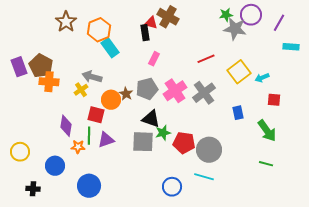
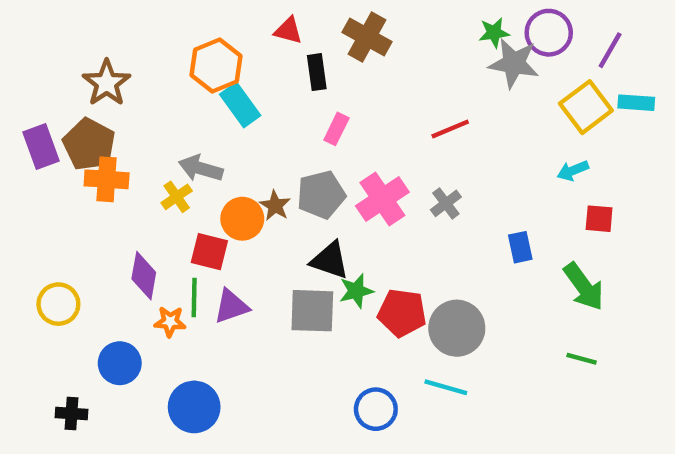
brown star: (66, 22) -> (107, 83), moved
red triangle: (151, 23) -> (288, 30), moved
yellow square: (239, 72) -> (586, 107), moved
gray cross: (204, 93) -> (446, 203), size x0.6
yellow circle: (20, 152) -> (58, 304), moved

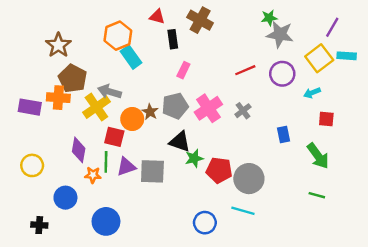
purple circle: (549, 33) -> (282, 74), moved
brown pentagon: (89, 144) -> (73, 78), moved
purple rectangle: (41, 146) -> (30, 107), moved, turned -60
yellow cross: (177, 197) -> (96, 107), size x1.6
gray square: (312, 311) -> (152, 171), moved

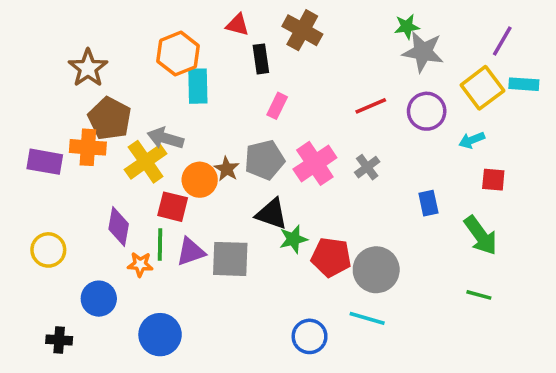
cyan rectangle: (131, 57) -> (198, 86), turned 35

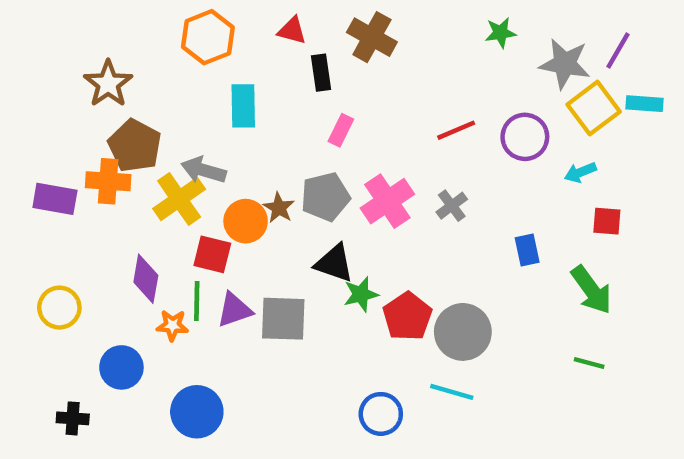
gray star: (423, 52) -> (565, 64), moved
orange hexagon: (178, 54) -> (208, 37), moved
red pentagon: (331, 257) -> (407, 316), turned 30

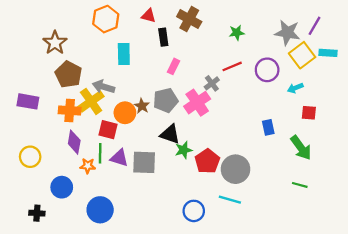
green star: (500, 33) -> (237, 33), moved
orange cross: (108, 181) -> (70, 110), moved
gray cross: (452, 206) -> (212, 83), moved
purple triangle: (234, 310) -> (119, 158), turned 36

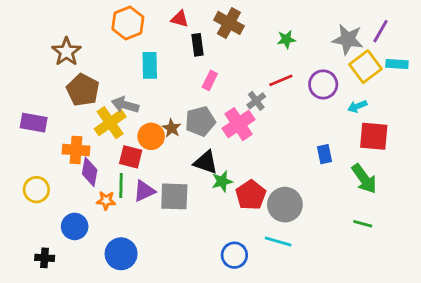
orange cross: (70, 110) -> (76, 150), moved
red square: (309, 113) -> (374, 136), size x1.6
purple triangle: (119, 158) -> (144, 191), turned -42

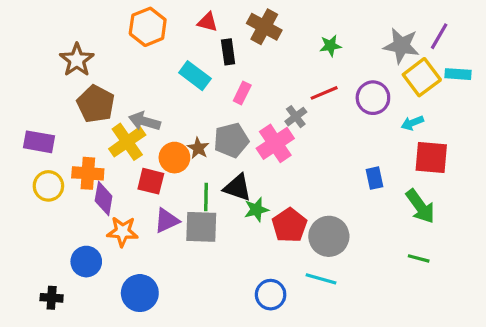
cyan rectangle: (150, 65) -> (195, 76), moved, turned -52
green line: (121, 185) -> (206, 197), moved
yellow circle: (36, 190) -> (48, 186), moved
orange star: (106, 201) -> (122, 232), size x1.4

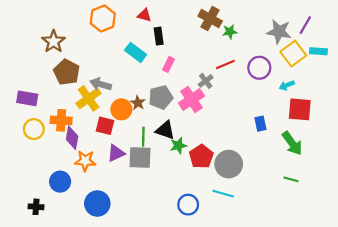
brown cross: (264, 27) -> (210, 19), moved

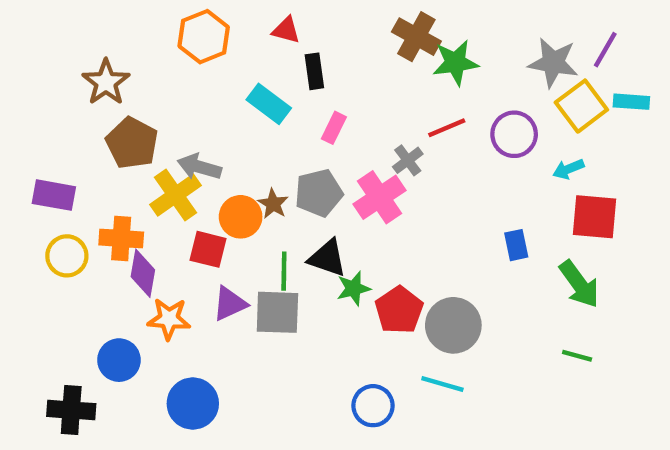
green star: (230, 32) -> (455, 63), size x1.5
black cross: (36, 207) -> (71, 410), size x1.5

